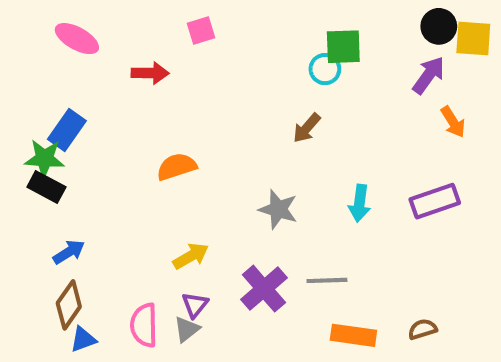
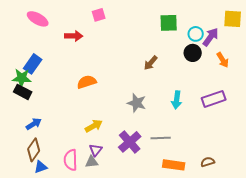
black circle: (439, 26) -> (193, 53), moved
cyan circle: (325, 69) -> (196, 34), moved
gray triangle: (187, 329) -> (92, 162), turned 32

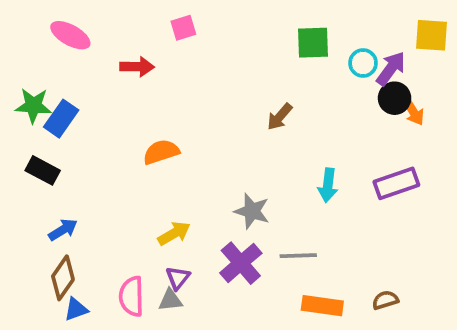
black circle: (193, 53) -> (395, 98), moved
green star: (22, 78) -> (33, 106), moved
gray star: (137, 103) -> (252, 211), moved

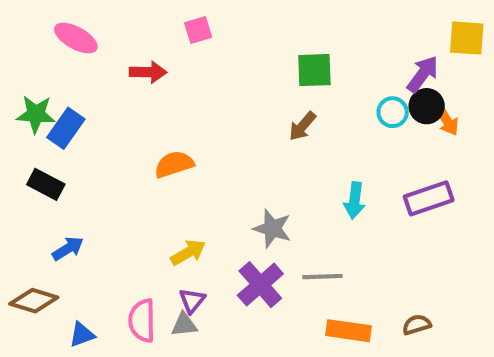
green square: (313, 43) -> (314, 70), moved
cyan circle: (363, 63) -> (393, 112), moved
brown diamond: (63, 278) -> (34, 301), moved, turned 72

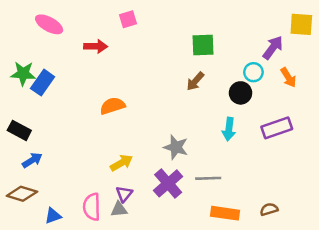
black circle: (427, 106) -> (241, 93), moved
black rectangle: (46, 184) -> (19, 130), moved
blue arrow: (68, 248) -> (32, 160), moved

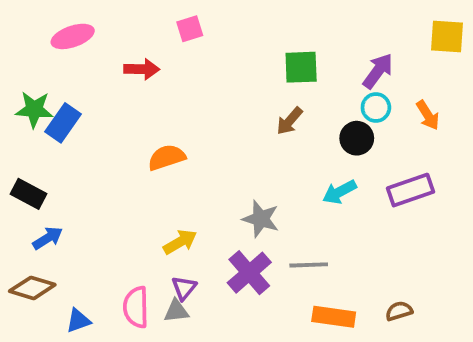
pink ellipse: (49, 24) -> (73, 36), turned -48
purple arrow: (273, 48) -> (378, 71), moved
cyan arrow: (229, 129) -> (339, 192), turned 55

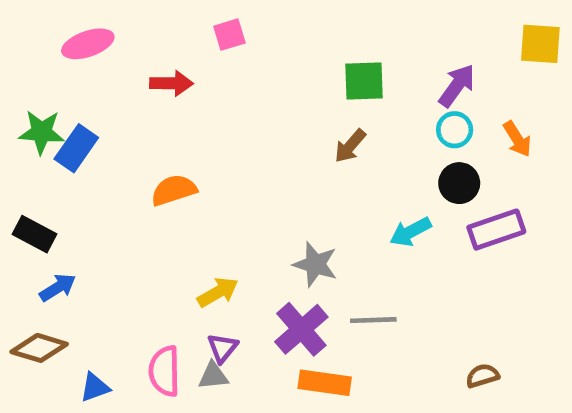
black circle: (357, 138) -> (459, 183), moved
orange semicircle: (167, 157) -> (174, 190), moved
orange rectangle: (334, 317) -> (325, 383), moved

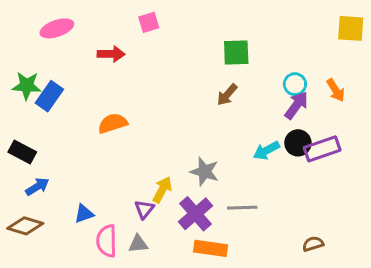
purple arrow: (457, 86) -> (296, 105), moved
black circle: (459, 183) -> (298, 143), moved
yellow arrow: (218, 292) -> (162, 190), moved, turned -32
purple triangle: (222, 348) -> (144, 209), moved
blue triangle: (95, 387) -> (84, 214), moved

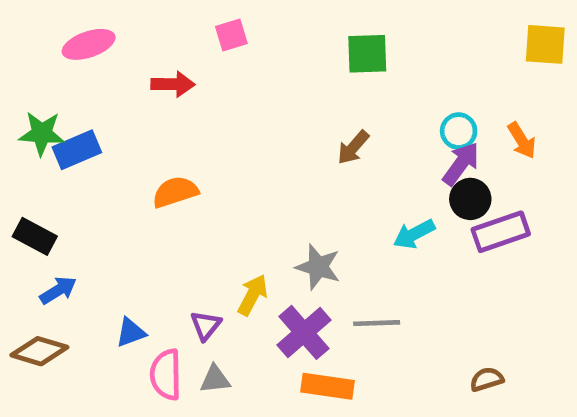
green square: (236, 53) -> (367, 54), moved
blue rectangle: (49, 96) -> (77, 150), turned 32
black circle: (298, 143) -> (470, 199), moved
purple triangle: (144, 209) -> (206, 325), moved

